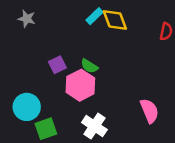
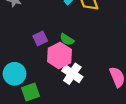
white cross: (94, 126) -> (72, 74), moved

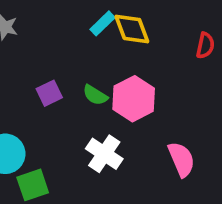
pink hexagon: (59, 56) -> (134, 99), moved

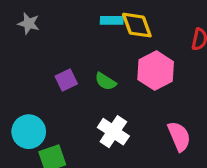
cyan rectangle: (102, 23) -> (112, 20), turned 45
pink hexagon: (134, 99) -> (156, 71), moved

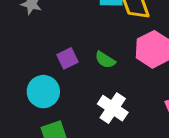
cyan circle: (29, 132) -> (43, 92), moved

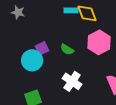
cyan circle: (43, 92) -> (32, 60), moved

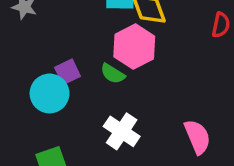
pink hexagon: (99, 42) -> (134, 47), moved

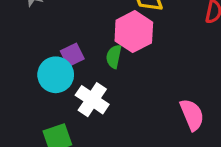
green semicircle: (113, 74) -> (114, 56), turned 70
white cross: (122, 131) -> (92, 100), moved

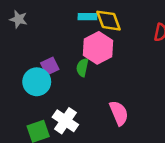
white cross: (92, 100) -> (65, 121), moved
pink semicircle: (192, 115) -> (119, 113), moved

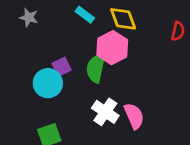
cyan rectangle: (88, 17) -> (85, 15), moved, turned 36
green semicircle: (82, 67) -> (96, 68), size x1.5
white cross: (65, 121) -> (105, 112), moved

